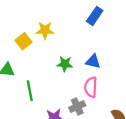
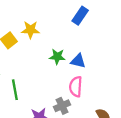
green star: (65, 64) -> (57, 57), moved

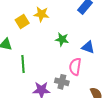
blue triangle: (78, 61) -> (88, 47), moved
gray cross: (62, 106) -> (62, 82), turned 32

